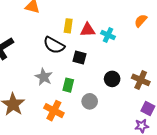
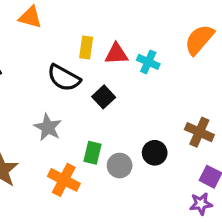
orange semicircle: (141, 21) -> (199, 40), size x1.5
black square: (79, 57) -> (104, 97), turned 32
black circle: (112, 79) -> (155, 153), moved
green rectangle: (68, 85) -> (92, 153), moved

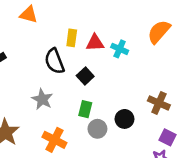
black semicircle: (64, 78) -> (54, 61), turned 40
green rectangle: (92, 153) -> (85, 109), moved

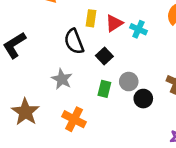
red triangle: (95, 43) -> (114, 23), turned -30
gray circle: (97, 129) -> (129, 82), moved

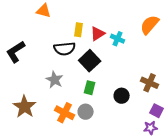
black semicircle: (74, 41) -> (65, 49), turned -75
black square: (104, 56) -> (90, 61), size x1.5
gray circle: (129, 82) -> (86, 112), moved

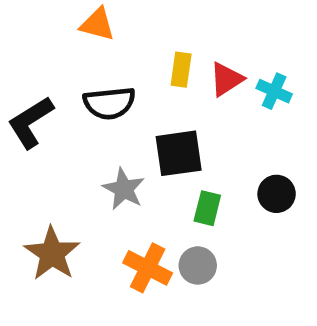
black semicircle: (65, 49) -> (109, 103), moved
black square: (90, 61) -> (179, 153), moved, turned 35
black circle: (122, 96) -> (277, 194), moved

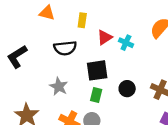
yellow rectangle: (181, 70) -> (82, 20), moved
black semicircle: (109, 103) -> (65, 48), moved
black square: (179, 153) -> (97, 70), moved

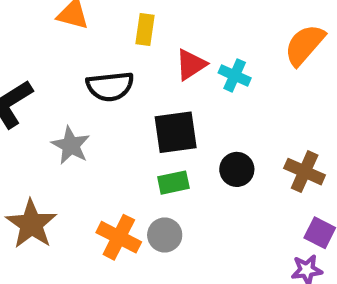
gray star: (59, 86) -> (71, 145), moved
green rectangle: (96, 95) -> (173, 183), turned 64

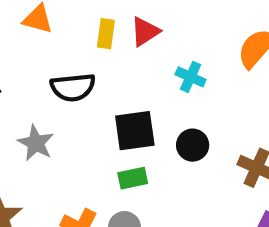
red triangle: (191, 65) -> (145, 32), moved
black circle: (237, 169) -> (193, 145), moved

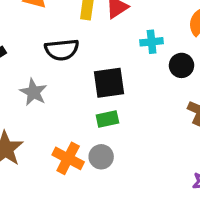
cyan cross: (191, 77) -> (152, 42), turned -30
black circle: (193, 145) -> (182, 65), moved

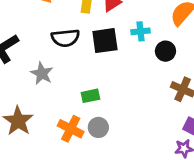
black square: (109, 83) -> (105, 41), moved
green rectangle: (107, 119) -> (90, 96), moved

